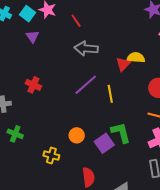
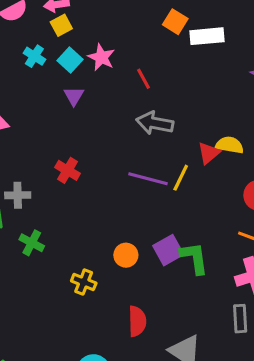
purple line: (86, 85) -> (148, 179), turned 50
yellow line: (110, 94) -> (181, 178), moved, turned 30
purple square: (104, 143) -> (168, 250), moved

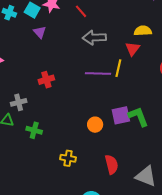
yellow semicircle: (230, 145) -> (143, 31), moved
red cross: (68, 170) -> (46, 80), turned -35
purple square: (168, 250) -> (121, 115), turned 30
yellow cross: (84, 282) -> (68, 158), moved

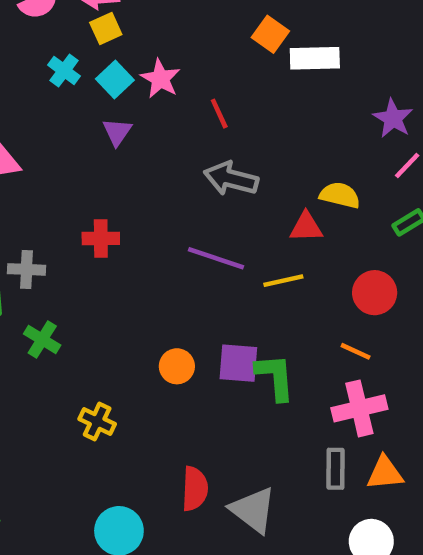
red triangle: (133, 49) -> (306, 227), turned 35
yellow line: (118, 68) -> (283, 281), moved, turned 48
red semicircle: (112, 164) -> (195, 489), moved

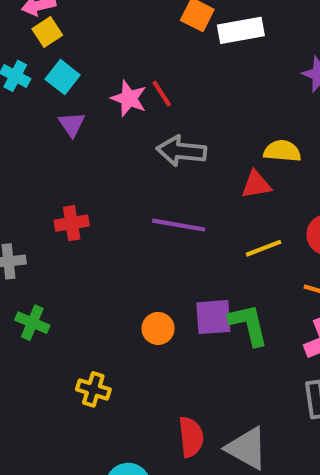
pink star: (160, 79) -> (129, 98), moved
yellow line: (283, 281) -> (264, 248), moved

